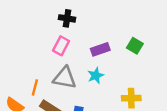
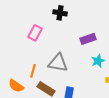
pink rectangle: (61, 46) -> (35, 33), moved
cyan star: (96, 76) -> (98, 61), moved

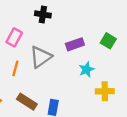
gray triangle: (58, 63) -> (41, 57), moved, turned -45
orange line: (33, 71) -> (15, 68), moved

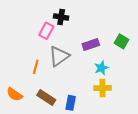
pink rectangle: (14, 37) -> (46, 31), moved
yellow cross: (105, 91) -> (102, 88), moved

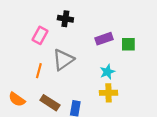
pink rectangle: (46, 31) -> (40, 35), moved
green square: (122, 41) -> (128, 44), turned -32
purple rectangle: (91, 45) -> (104, 39), moved

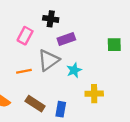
purple rectangle: (104, 39) -> (66, 39), moved
orange line: (39, 71) -> (24, 71), turned 64
cyan star: (107, 72) -> (74, 70), moved

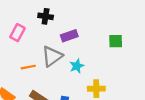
black cross: (51, 19) -> (46, 16), moved
pink rectangle: (25, 36) -> (17, 33), moved

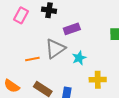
pink rectangle: (17, 33) -> (21, 15), moved

